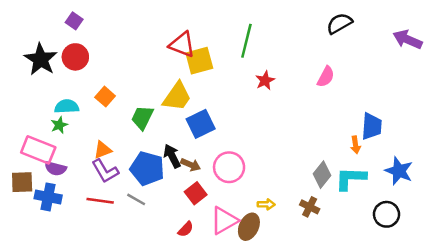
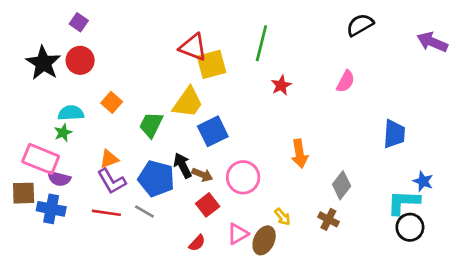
orange arrow: (355, 145) -> (300, 154), moved, size x1.5
blue star: (399, 171) -> (423, 181), size x0.7
cyan L-shape: (351, 178) -> (403, 202), moved
yellow arrow: (266, 204) -> (282, 217), turned 49
pink triangle: (224, 221) -> (238, 234), size x0.7

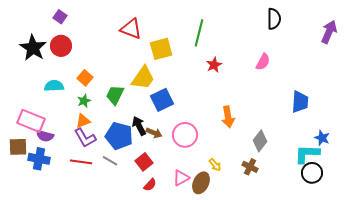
black semicircle: (360, 25) -> (274, 19), turned 120
purple arrow: (432, 42) -> (329, 32), turned 90
red triangle: (193, 47) -> (131, 29), moved
green star: (63, 133) -> (84, 101), moved
red square: (208, 205) -> (144, 162), moved

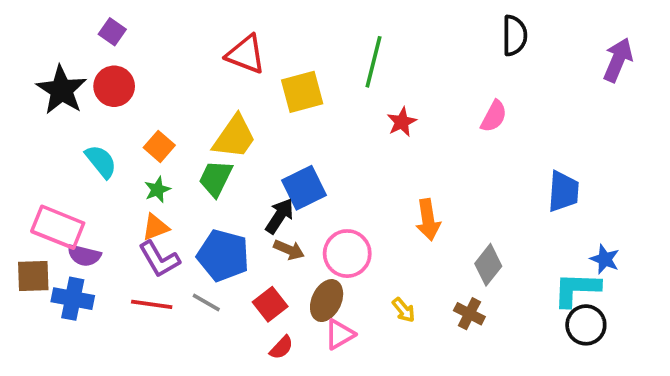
yellow trapezoid: (143, 78) -> (234, 137), moved
cyan semicircle: (54, 86) -> (101, 161), turned 54
black arrow: (139, 126) -> (280, 216), moved, turned 60
brown ellipse: (201, 183) -> (327, 301), moved

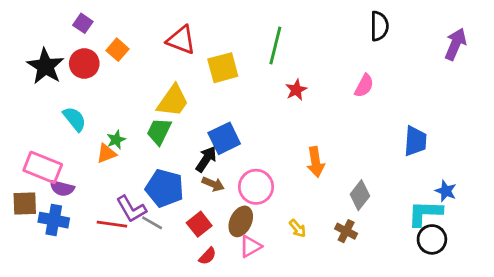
orange square: (159, 146) -> (117, 50), moved
orange triangle: (155, 227) -> (106, 154), moved
purple L-shape: (159, 259) -> (131, 209), moved

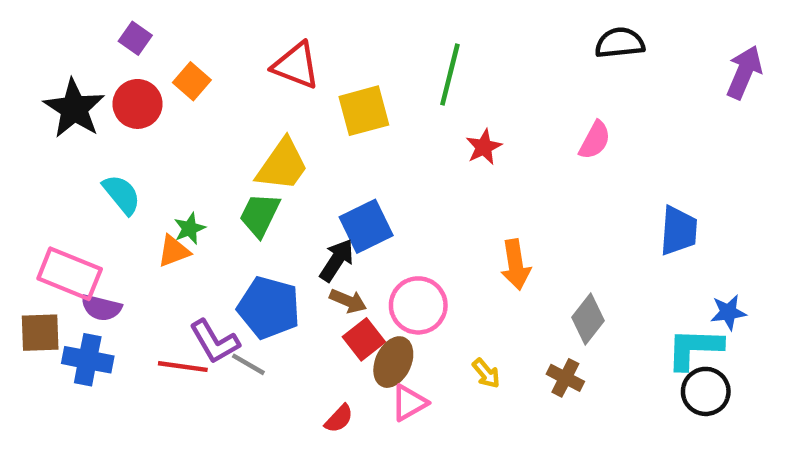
black semicircle: (379, 26) -> (620, 43), turned -96
blue star: (446, 191) -> (728, 312), turned -30
red square: (199, 224) -> (364, 339), moved

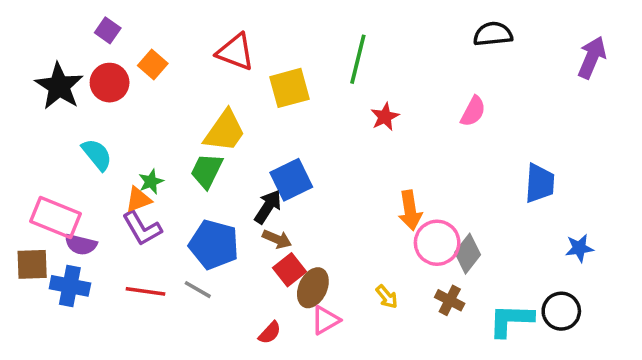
pink circle: (418, 305) -> (437, 243), moved
purple L-shape: (214, 342) -> (142, 228), moved
cyan L-shape: (694, 348) -> (511, 320), moved

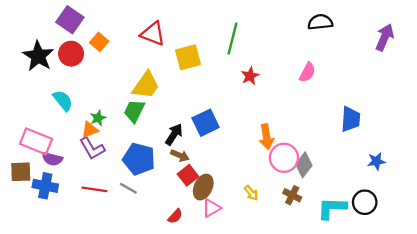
purple square: (108, 30) -> (70, 20), size x1.6
blue square: (291, 180) -> (206, 123), moved

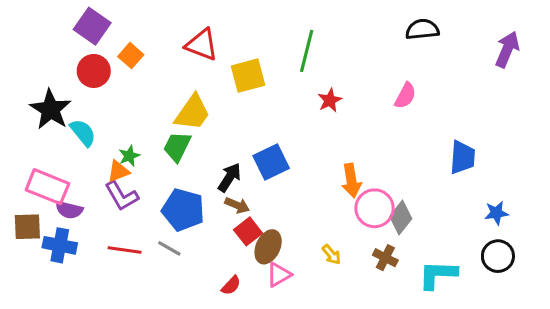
black star: (38, 56) -> (51, 110), moved
black circle: (365, 202) -> (498, 256), moved

